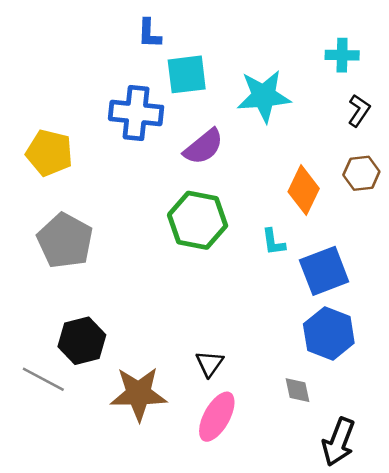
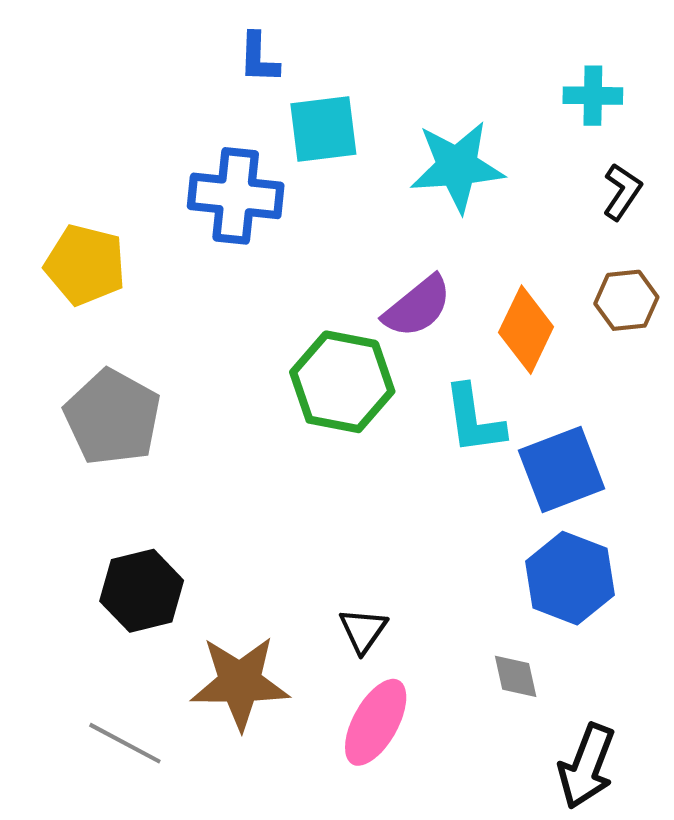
purple semicircle: (204, 147) -> (417, 307), moved
cyan L-shape: (273, 242) -> (474, 419), size x1.5
gray line: (43, 379) -> (125, 743), moved

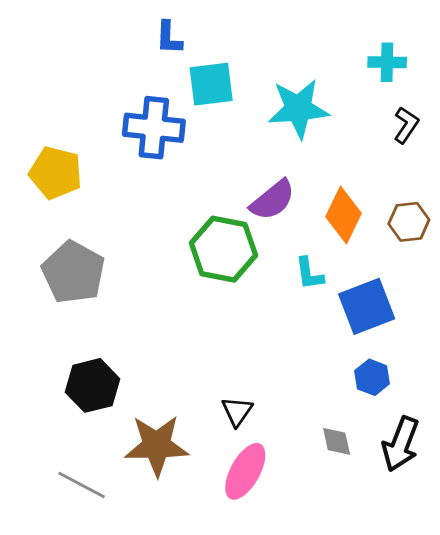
brown hexagon: (626, 300) -> (409, 222), moved
cyan L-shape: (474, 419) -> (309, 274), size x0.7
blue hexagon: (570, 578) -> (372, 377), size x0.6
black arrow: (587, 766) -> (401, 444), moved

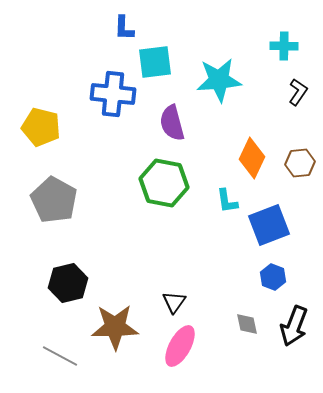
purple semicircle: (273, 200) -> (172, 123), moved, turned 114

